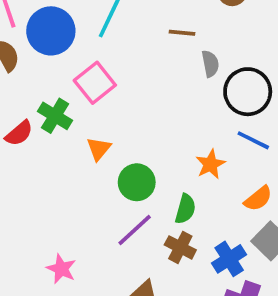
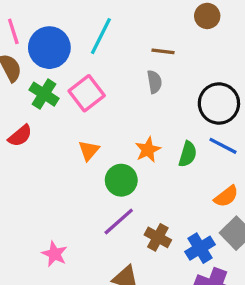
gray semicircle: (210, 64) -> (154, 82), moved
green cross: (55, 116) -> (44, 94), moved
orange star: (211, 164) -> (148, 150), moved
green semicircle: (185, 209) -> (188, 154), moved

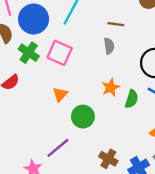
pink square: (87, 93) -> (60, 53), turned -30
orange star: (148, 150) -> (111, 87), moved
purple line: (119, 221) -> (58, 148), moved

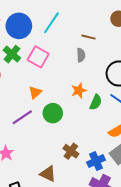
purple line: (58, 148) -> (22, 117), moved

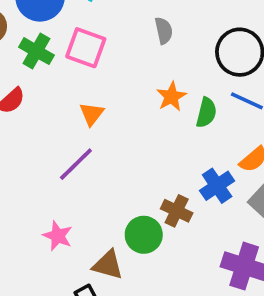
green circle: (53, 113) -> (144, 235), moved
blue cross: (96, 161) -> (217, 186), moved
brown triangle: (48, 174) -> (108, 265), moved

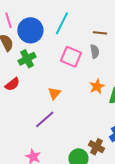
pink square: (86, 48) -> (71, 57), moved
green cross: (36, 51) -> (27, 59), turned 30

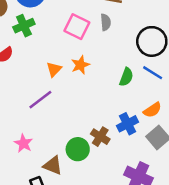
orange star: (97, 86) -> (80, 65), moved

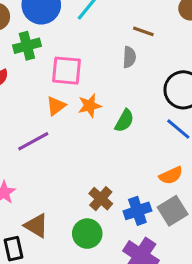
pink square: (77, 27) -> (67, 71), moved, turned -30
green semicircle: (126, 77) -> (124, 121), moved
blue cross: (128, 124) -> (137, 211), moved
green circle: (78, 149) -> (87, 234), moved

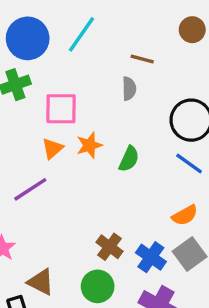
blue cross: (137, 211) -> (151, 257), turned -32

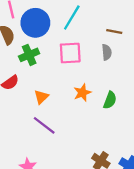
pink square: (61, 109) -> (70, 53), moved
orange triangle: (52, 148) -> (41, 97), moved
purple line: (30, 189) -> (44, 125), turned 75

